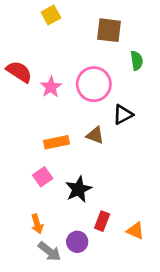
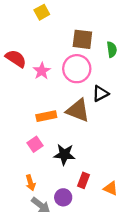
brown square: (109, 30) -> (82, 39), moved
brown triangle: (95, 135) -> (78, 110), size x1.6
black star: (79, 189) -> (64, 154), turned 30

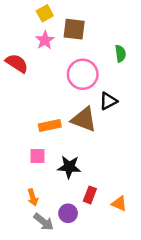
brown square: (82, 39) -> (74, 29), moved
pink star: (42, 71) -> (45, 40), moved
pink square: (35, 144) -> (38, 156), turned 35

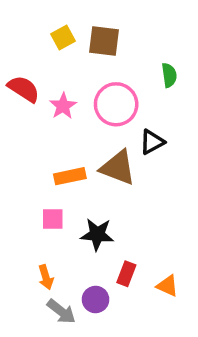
yellow square: (45, 13) -> (63, 38), moved
pink star: (45, 40) -> (63, 106), moved

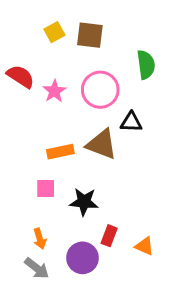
green semicircle: (169, 75) -> (146, 65), size x1.4
black triangle: (152, 142) -> (131, 122), turned 30
purple circle: (96, 299) -> (83, 258), size x1.4
gray arrow: (61, 311) -> (37, 268), moved

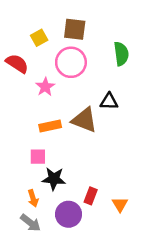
yellow square: (54, 32) -> (39, 38), moved
pink circle: (100, 90) -> (71, 62), moved
pink star: (54, 91) -> (45, 87), moved
black star: (84, 202) -> (54, 179), moved
orange triangle: (144, 246) -> (120, 204), turned 35

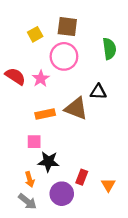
red semicircle: (17, 64) -> (15, 76), moved

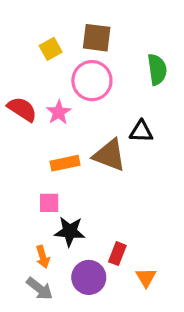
orange triangle: (108, 185) -> (146, 277), moved

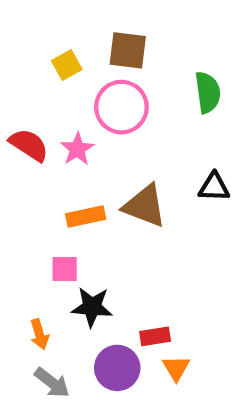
black triangle: (141, 131) -> (214, 187), moved
red rectangle: (117, 254) -> (155, 336), turned 60
orange arrow: (43, 257) -> (39, 334), moved
orange triangle: (146, 277) -> (176, 368), moved

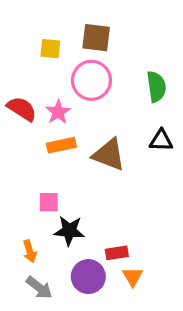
yellow square: (67, 65) -> (50, 49), turned 35
green semicircle: (208, 92) -> (156, 87), moved
orange rectangle: (86, 216) -> (61, 145), moved

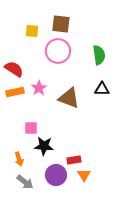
pink star: (58, 112) -> (39, 88), moved
orange rectangle: (61, 145) -> (15, 92), moved

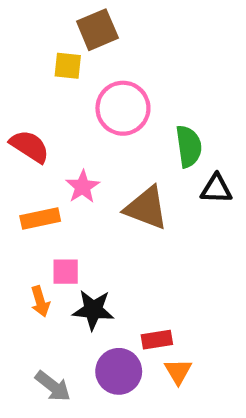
brown square: (61, 24) -> (97, 30), moved, turned -30
green semicircle: (99, 55) -> (189, 146), moved
orange rectangle: (15, 92) -> (40, 219), moved
orange arrow: (19, 159) -> (40, 301), moved

